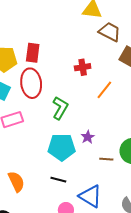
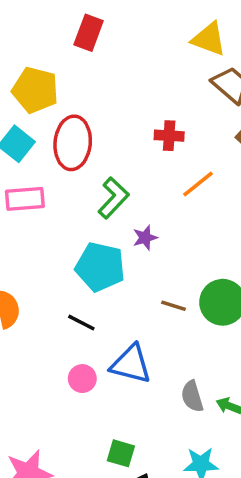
red rectangle: (33, 53) -> (89, 33), moved
purple star: (88, 137) -> (145, 238), moved
blue triangle: (90, 196) -> (131, 364), turned -30

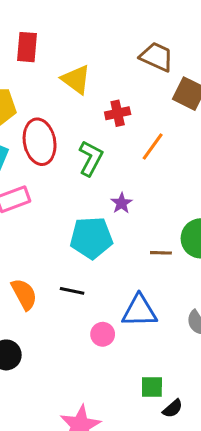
yellow triangle: (209, 39) -> (76, 80), moved, turned 32
green L-shape: (113, 198) -> (91, 158), moved
black line: (81, 323) -> (72, 291), moved

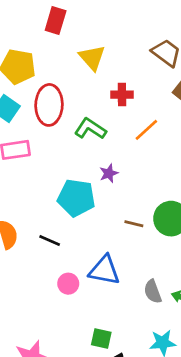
green L-shape: (91, 158) -> (90, 129), turned -96

